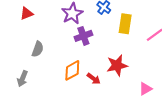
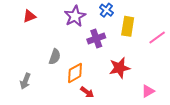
purple cross: (83, 36) -> (96, 39), moved
gray semicircle: (38, 49) -> (55, 57), moved
red arrow: (94, 79) -> (87, 92), moved

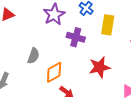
purple cross: (96, 39) -> (76, 37), turned 36

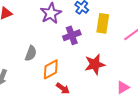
purple cross: (76, 37) -> (72, 35), turned -36

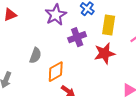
red star: (95, 64) -> (105, 53), moved

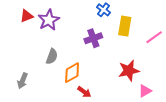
purple star: (56, 15) -> (49, 20), moved
red star: (105, 53) -> (129, 71), moved

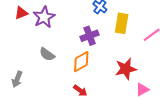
gray semicircle: (52, 56) -> (47, 54), turned 105
orange diamond: (72, 73) -> (81, 62), moved

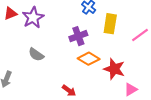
orange diamond: (81, 62) -> (89, 59), moved, turned 60
red star: (126, 69) -> (114, 69), turned 30

